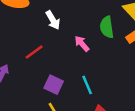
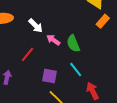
green semicircle: (107, 27) -> (73, 44), moved
pink arrow: (82, 44) -> (53, 40), moved

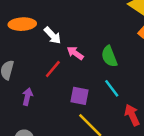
white arrow: (36, 26) -> (53, 35), moved
pink arrow: (53, 40) -> (75, 53), moved

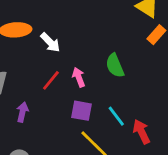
pink arrow: (75, 53) -> (79, 77), moved, turned 35
cyan line: (112, 88) -> (116, 116), moved

